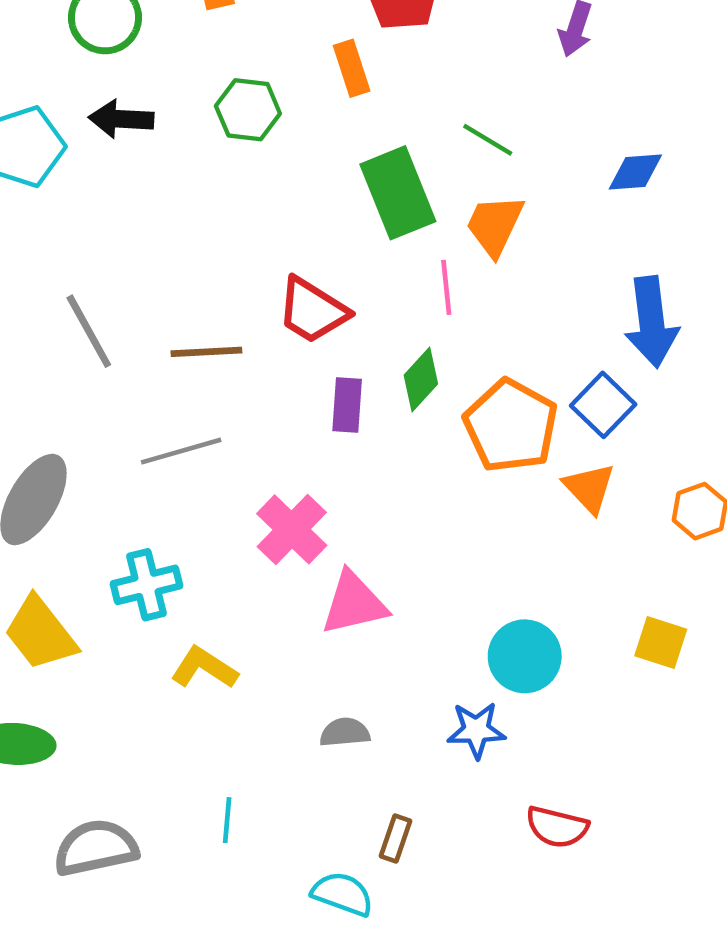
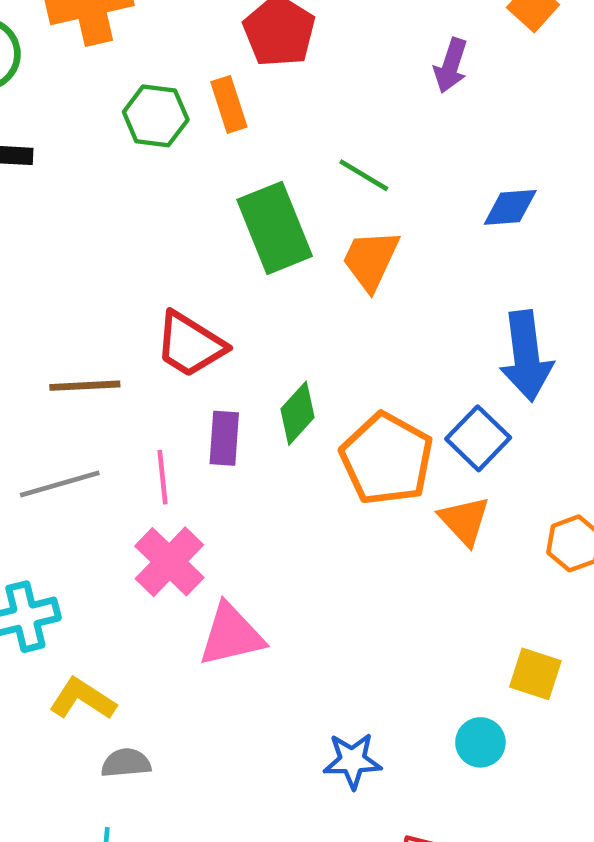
green hexagon: (248, 110) -> (156, 116), moved
pink line: (446, 287) -> (163, 477), moved
cyan circle: (525, 656) -> (480, 742), moved, size x0.7
gray semicircle: (345, 732) -> (126, 763), moved

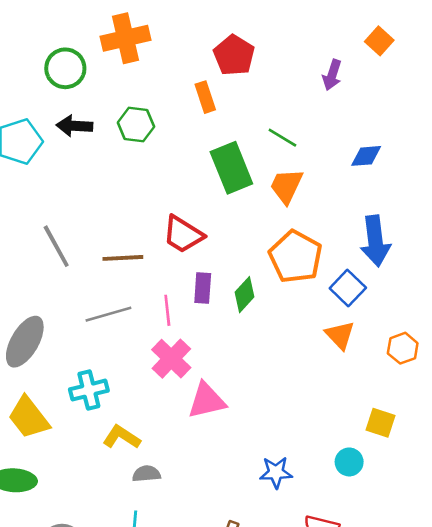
green hexagon: (156, 116) -> (136, 125), moved
green diamond: (298, 413) -> (244, 295), moved
orange pentagon: (387, 459) -> (296, 257), moved

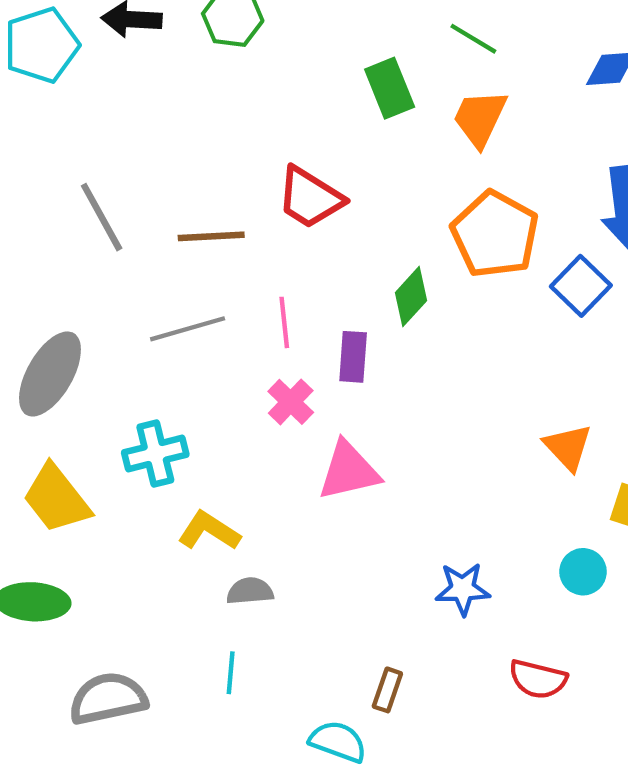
green rectangle: (231, 168) -> (390, 88), size x0.7
purple rectangle: (203, 288) -> (353, 357), moved
orange triangle: (340, 335) -> (568, 447), moved
pink cross: (171, 359) -> (291, 402), size x0.7

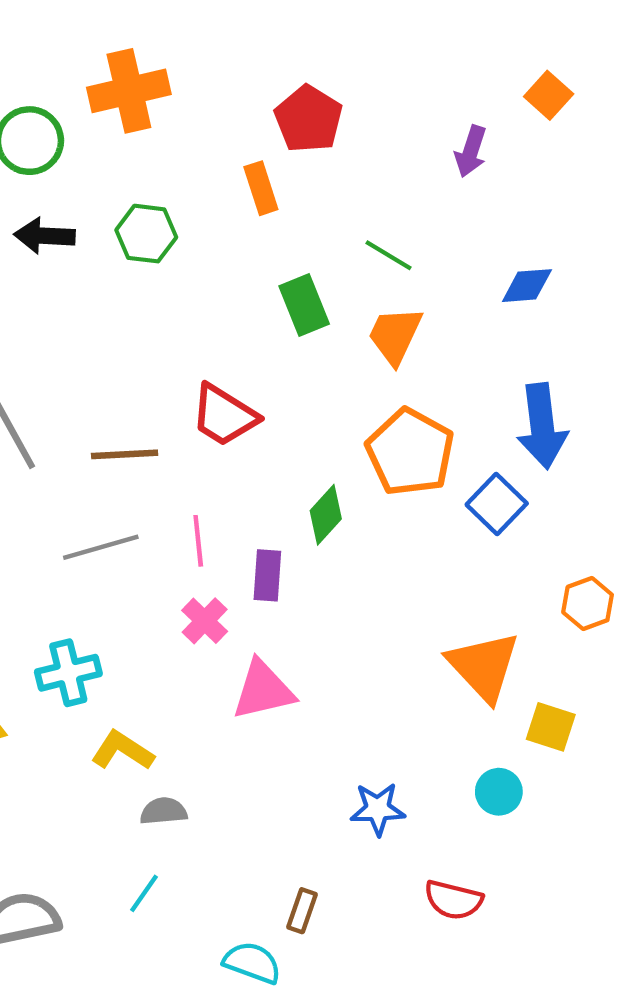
orange triangle: (568, 447) -> (484, 666), size x1.5
cyan line: (231, 673) -> (144, 893), turned 30

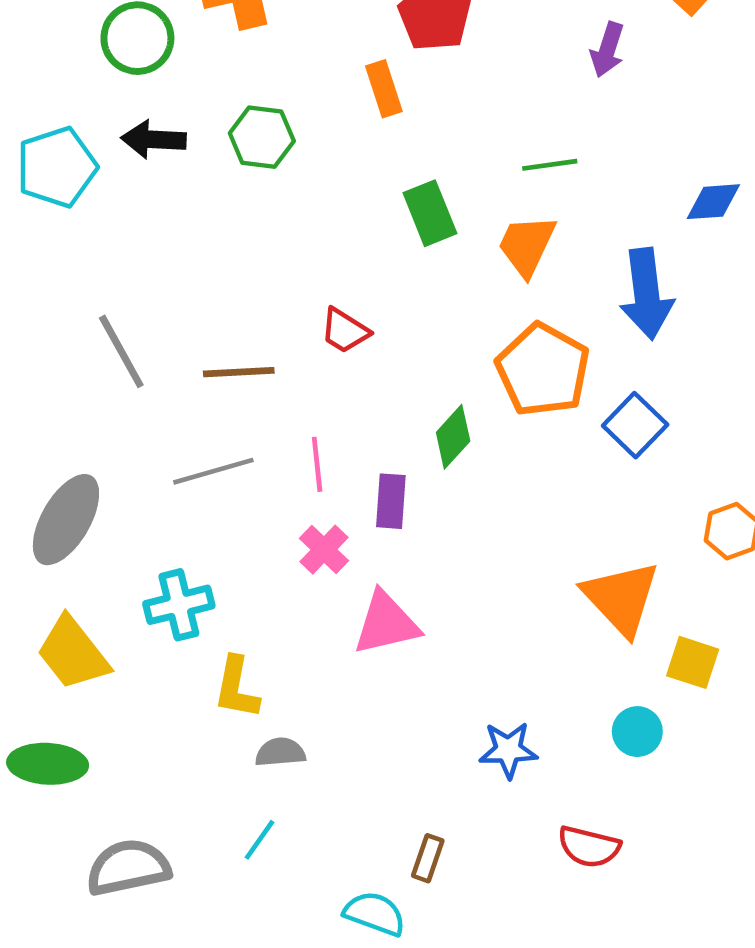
green line: (389, 255) -> (550, 165), moved, turned -39
blue diamond: (527, 286) -> (713, 202), moved
red trapezoid: (224, 415) -> (345, 331), size x0.7
blue arrow: (542, 426) -> (647, 294), moved
yellow L-shape: (122, 751) -> (236, 688), turned -112

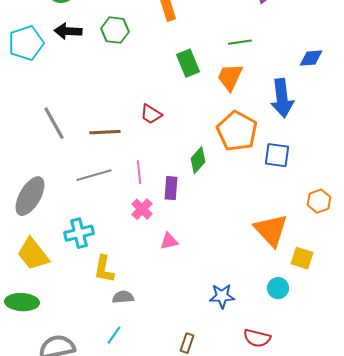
blue square: (635, 425) -> (277, 155), turned -36
pink triangle: (386, 623) -> (169, 241), size x0.6

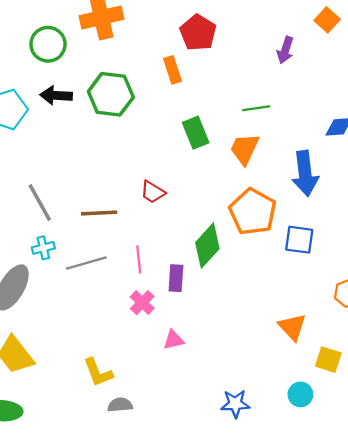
green hexagon: (115, 30) -> (111, 94), size x1.4
green diamond: (198, 160) -> (207, 246), size x1.4
orange triangle: (271, 230) -> (292, 327), size x0.7
cyan cross: (79, 233) -> (43, 248), moved, size x0.7
yellow L-shape: (104, 269) -> (98, 372), turned -32

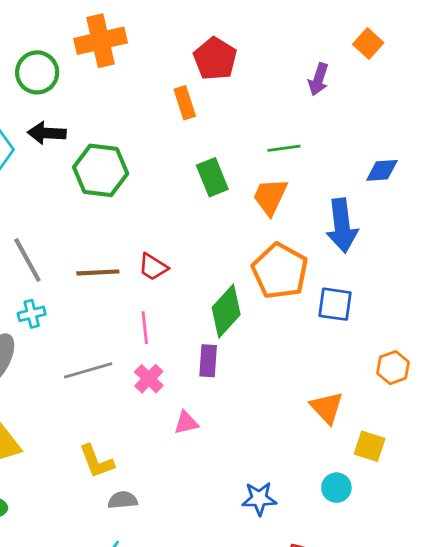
green hexagon: (111, 94) -> (101, 170), moved
red trapezoid: (153, 192) -> (153, 267), moved
gray line: (86, 263) -> (88, 370), moved
purple rectangle: (176, 278) -> (208, 361), moved

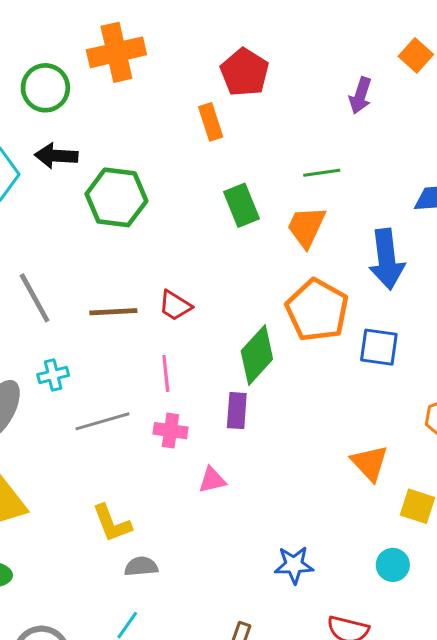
cyan cross: (32, 314) -> (53, 375), moved
pink cross: (149, 379) -> (170, 431), turned -36
cyan circle: (336, 488) -> (393, 565), moved

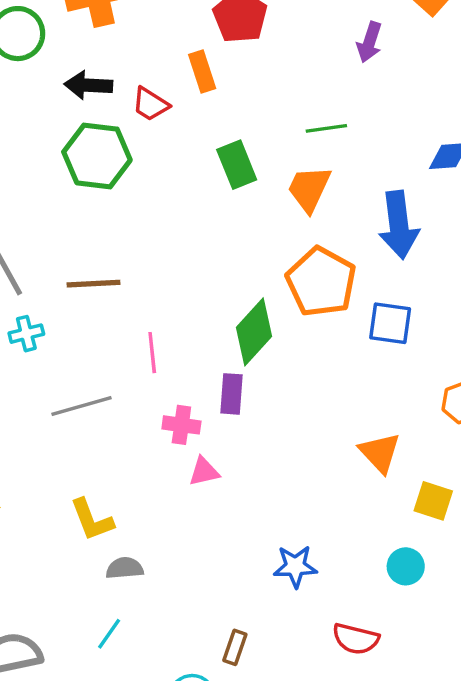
black arrow: (56, 156) -> (88, 85), moved
red trapezoid: (175, 306) -> (150, 104), moved
cyan cross: (53, 375) -> (26, 334), moved
pink cross: (170, 431) -> (181, 425), moved

